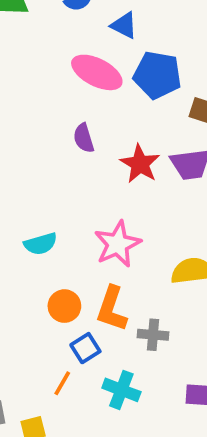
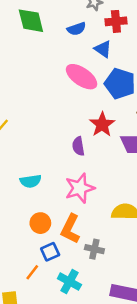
purple semicircle: (84, 138) -> (78, 146), moved
red star: (140, 164) -> (102, 124), moved

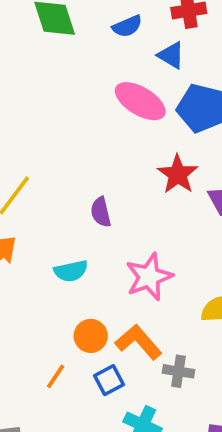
purple semicircle: (78, 146) -> (101, 212), moved
orange L-shape: (70, 229) -> (139, 342), turned 116
orange line: (32, 272) -> (56, 376), moved

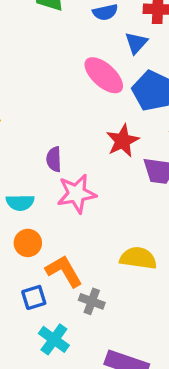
blue triangle: (171, 55) -> (136, 43), turned 30
pink star: (149, 277) -> (77, 194), moved
orange circle: (91, 336) -> (28, 243), moved

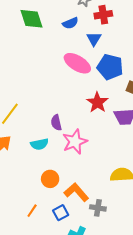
cyan semicircle: (20, 203) -> (39, 144), moved

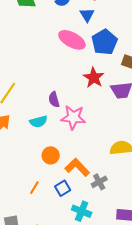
blue pentagon: (110, 67) -> (104, 42), turned 30
pink star: (75, 142) -> (73, 117), turned 30
gray cross: (98, 208) -> (99, 182), turned -35

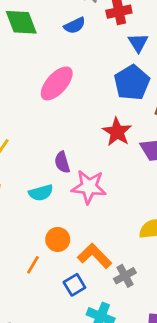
blue triangle: (87, 15) -> (138, 43), moved
pink ellipse: (72, 40) -> (57, 83), moved, turned -76
orange line: (34, 188) -> (33, 265), moved

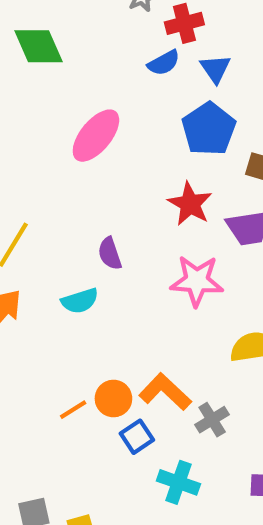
blue semicircle: (75, 25) -> (164, 63), moved
pink star: (89, 187) -> (197, 281), moved
orange circle: (58, 239) -> (113, 399), moved
orange line: (33, 265) -> (73, 410), turned 30

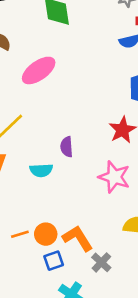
pink ellipse: (96, 136) -> (39, 70), moved
gray cross: (212, 420) -> (101, 262), turned -30

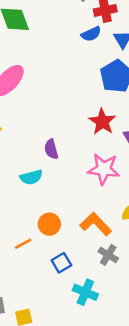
orange circle: (46, 234) -> (49, 224), moved
orange L-shape: (78, 238) -> (96, 224), moved

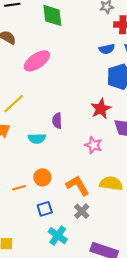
blue semicircle: (91, 34) -> (107, 49), moved
pink star: (104, 169) -> (93, 145), size x0.7

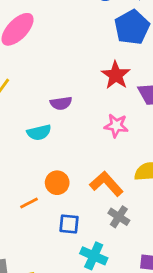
purple semicircle: (57, 121) -> (61, 103), turned -84
blue square: (45, 209) -> (69, 224), turned 35

